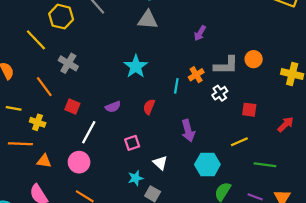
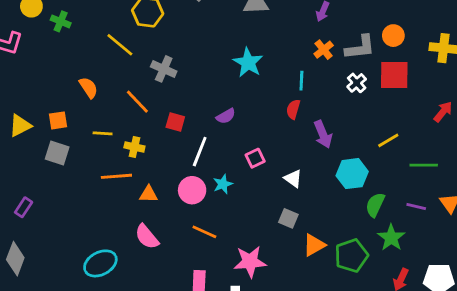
orange cross: (196, 75) -> (324, 50), moved
red semicircle: (149, 107) -> (293, 109), moved
red square: (249, 110) -> (394, 75), moved, size x1.6
cyan star: (136, 178) -> (223, 184), moved

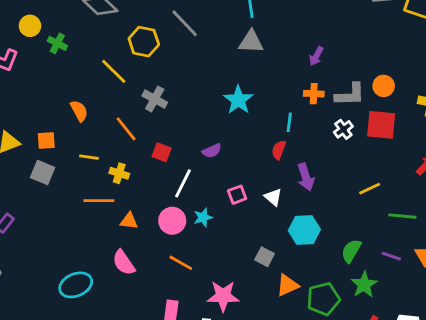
orange cross: (324, 50) -> (314, 94), turned 36
cyan hexagon: (352, 174) -> (304, 230), moved
white triangle: (293, 179) -> (273, 197), moved

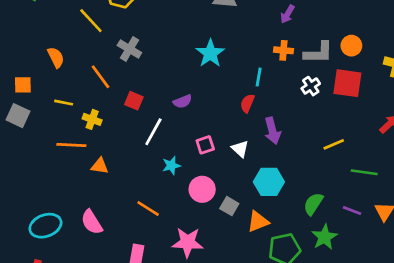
pink circle: (172, 221) -> (202, 189), moved
pink semicircle: (124, 263) -> (92, 222), moved
orange triangle: (287, 285) -> (258, 222), moved

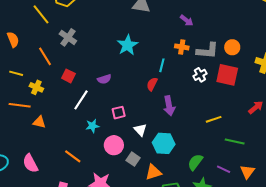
purple arrow: (287, 14) -> (187, 20), turned -88
white triangle: (240, 149) -> (140, 130), moved

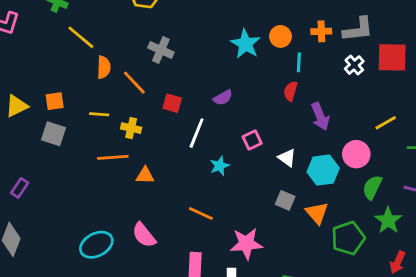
yellow line: (41, 14) -> (81, 37), moved
orange semicircle: (13, 40) -> (104, 67), moved, turned 35
orange circle: (232, 47) -> (281, 36), moved
pink circle: (114, 145) -> (356, 154), moved
orange triangle: (153, 172) -> (317, 213), turned -42

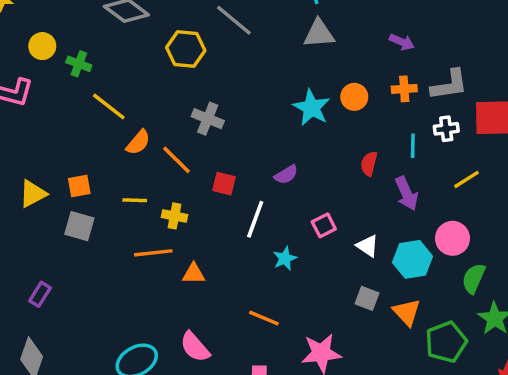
cyan line: (299, 62) -> (413, 146), moved
white cross: (354, 65) -> (446, 129), turned 36
orange semicircle: (104, 67) -> (138, 142), turned 40
yellow line: (386, 123) -> (466, 179), moved

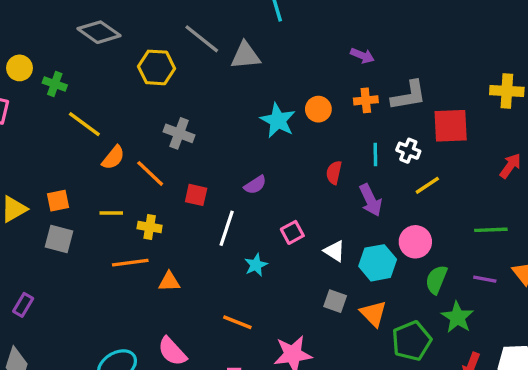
gray triangle: (319, 34) -> (245, 56), moved
white cross: (446, 129) -> (408, 151), moved, turned 30

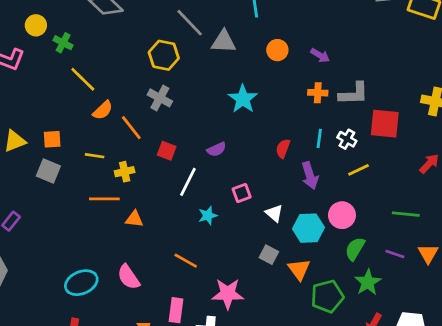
yellow hexagon: (156, 67) -> (164, 55), moved
orange circle: (318, 109) -> (277, 50), moved
yellow cross: (150, 227) -> (125, 172), turned -30

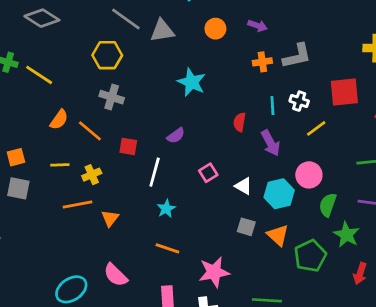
yellow line: (83, 79) -> (39, 75), moved
red square: (385, 124) -> (344, 92), moved
cyan star: (208, 216) -> (166, 209), moved
orange triangle: (134, 219) -> (110, 218), turned -48

